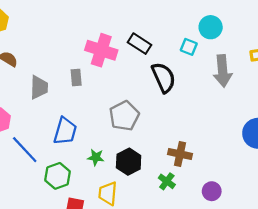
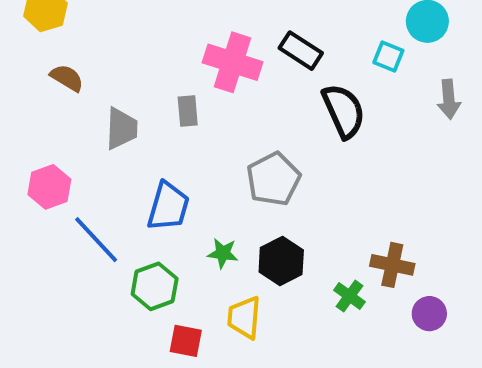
gray arrow: (223, 71) -> (449, 99), size x0.7
brown cross: (180, 154) -> (392, 265), moved

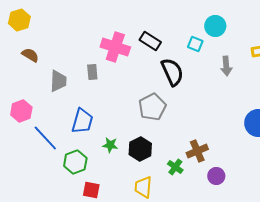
gray pentagon: (273, 179) -> (152, 107), moved
brown cross: (392, 265) -> (197, 151), turned -35
yellow trapezoid: (244, 318) -> (143, 187), moved

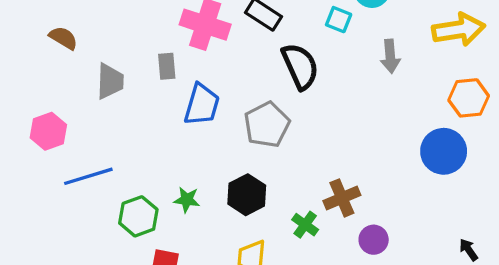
blue trapezoid: (82, 121) -> (202, 105), moved
blue line: (45, 138) -> (88, 176), turned -64
green star: (110, 145) -> (187, 200), moved

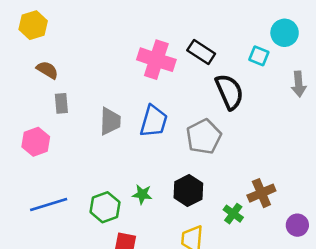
gray rectangle: (167, 66) -> (61, 103), moved
gray trapezoid: (110, 81) -> (110, 121), moved
blue line: (88, 176) -> (49, 205), moved
purple circle: (374, 240) -> (297, 225), moved

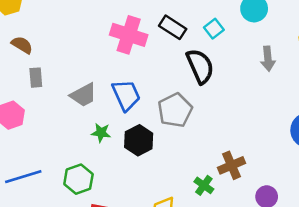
cyan square: (259, 56) -> (214, 29), moved, turned 30
gray trapezoid: (110, 121) -> (83, 95), turned 60
blue trapezoid: (154, 121) -> (126, 95), turned -40
black hexagon: (188, 190) -> (139, 140), moved
green star: (142, 194) -> (101, 133), moved

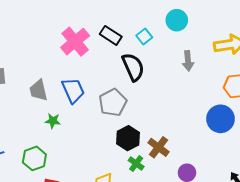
pink cross: (129, 35) -> (75, 42), turned 32
gray trapezoid: (83, 95) -> (39, 90), turned 105
black hexagon: (139, 140) -> (128, 138), moved
brown cross: (232, 165) -> (158, 147), turned -30

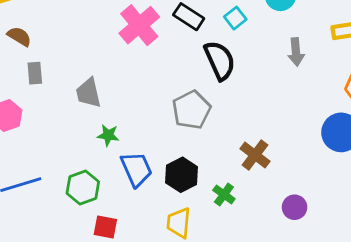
blue trapezoid: (73, 90) -> (136, 169), moved
black hexagon: (128, 138) -> (182, 175), moved
brown cross: (158, 147) -> (255, 155), moved

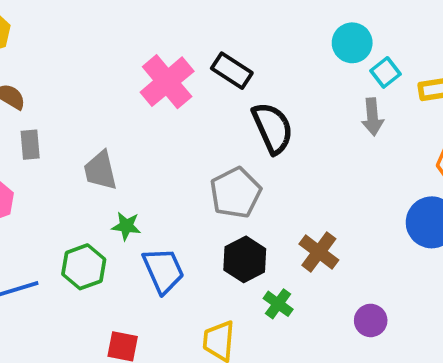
cyan square: (235, 18) -> (385, 72), moved
black hexagon: (182, 175) -> (245, 259), moved
green hexagon: (83, 187) -> (84, 267), moved

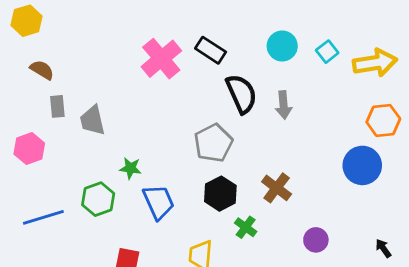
cyan circle: (352, 43) -> (282, 46), moved
gray arrow: (373, 117) -> (284, 105), moved
gray trapezoid: (100, 171) -> (93, 120), moved

